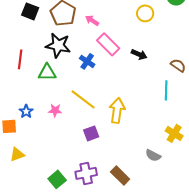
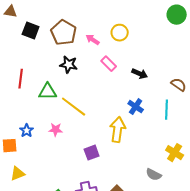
yellow circle: (145, 13) -> (120, 33), moved
pink rectangle: (108, 44) -> (109, 64), size x0.7
black star: (58, 45) -> (69, 65), moved, size x0.7
blue cross: (87, 61) -> (136, 107), moved
yellow line: (83, 99) -> (74, 107), moved

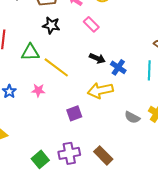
black arrow: (140, 74) -> (97, 58), moved
yellow arrow: (118, 130) -> (100, 90), turned -110
gray semicircle: (154, 175) -> (132, 117), moved

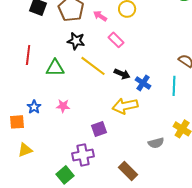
yellow line: (56, 67) -> (93, 66), moved
gray semicircle: (132, 117) -> (156, 143), moved, turned -42
purple cross: (69, 153) -> (83, 155), moved

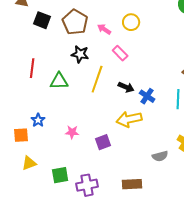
yellow line: (93, 66) -> (97, 79), turned 72
pink star: (63, 106) -> (72, 132), moved
purple cross: (83, 155) -> (87, 185), moved
brown rectangle: (128, 171) -> (132, 184), turned -48
green square: (65, 175) -> (60, 175), moved, turned 30

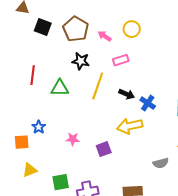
pink rectangle: (120, 53) -> (121, 60), turned -63

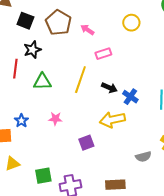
yellow circle: (132, 29) -> (131, 23), moved
black star: (81, 61) -> (32, 50), moved, turned -30
pink star: (73, 139) -> (55, 119), moved

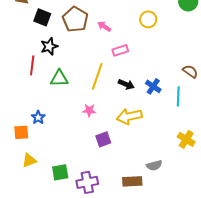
blue cross: (130, 97) -> (153, 86), moved
pink star: (55, 119) -> (89, 110), moved
gray semicircle: (143, 157) -> (154, 165), moved

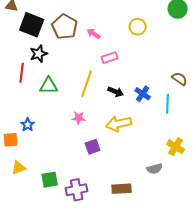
black square: (42, 17) -> (32, 25), size x1.4
gray semicircle: (154, 165) -> (155, 169), moved

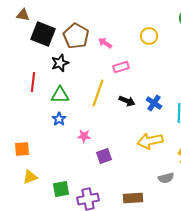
black star: (39, 54) -> (60, 63), moved
pink star: (79, 118) -> (84, 136), moved
yellow arrow: (119, 124) -> (150, 141), moved
blue star: (28, 125) -> (59, 119), moved

